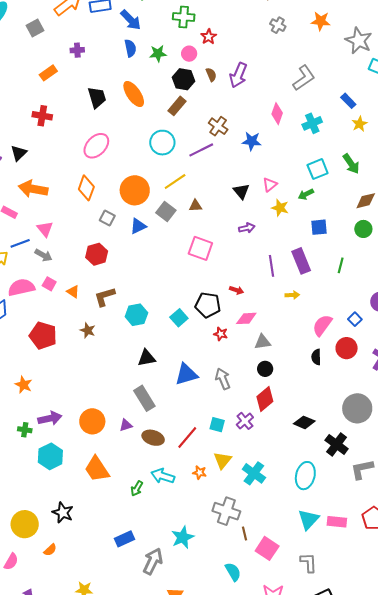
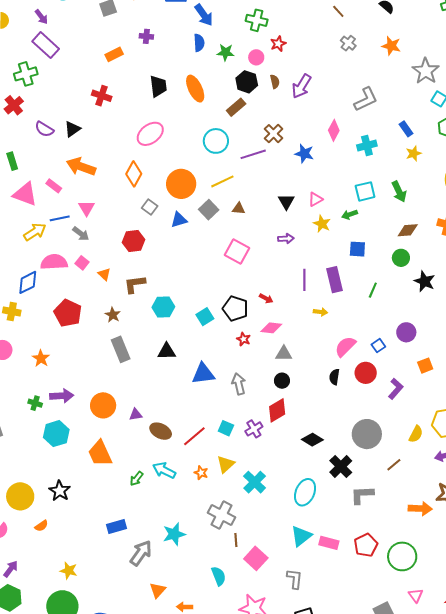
gray rectangle: (144, 398) -> (121, 349), moved

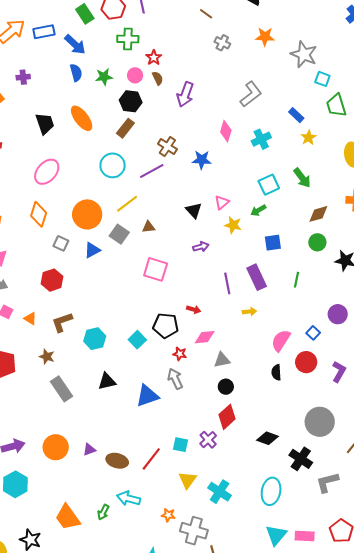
brown semicircle: (275, 82) -> (158, 78), moved
gray arrow: (239, 384) -> (175, 379), moved
orange trapezoid: (100, 453) -> (68, 517), moved
orange star: (201, 473) -> (168, 515), moved

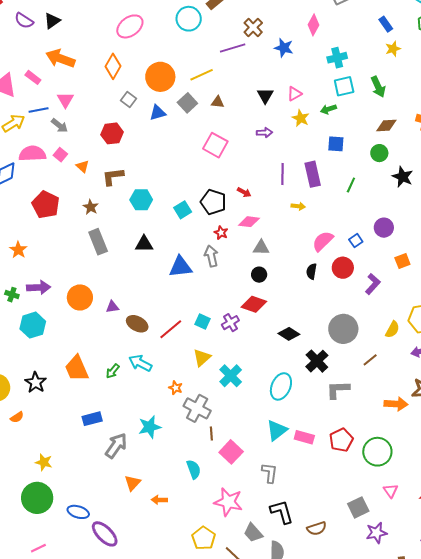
cyan cross: (261, 139) -> (337, 58), moved
cyan circle: (113, 165) -> (189, 19), moved
red diamond: (227, 417) -> (254, 304), turned 50

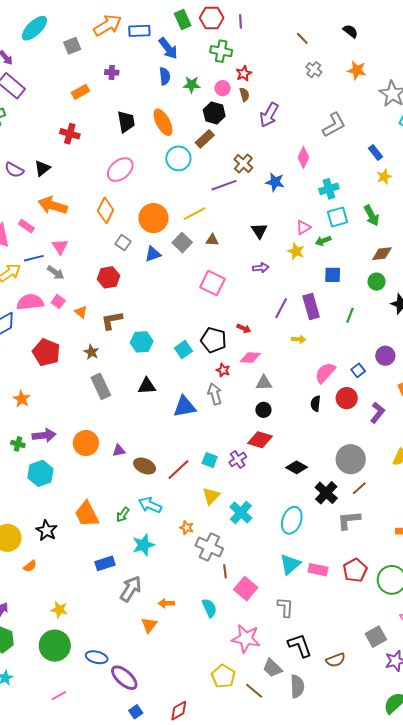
pink triangle: (294, 94) -> (303, 227), moved
purple line: (283, 174) -> (281, 308), turned 30
brown line: (370, 360) -> (359, 488), moved
cyan star: (150, 427) -> (143, 545), moved
orange arrow: (159, 500) -> (166, 603), moved

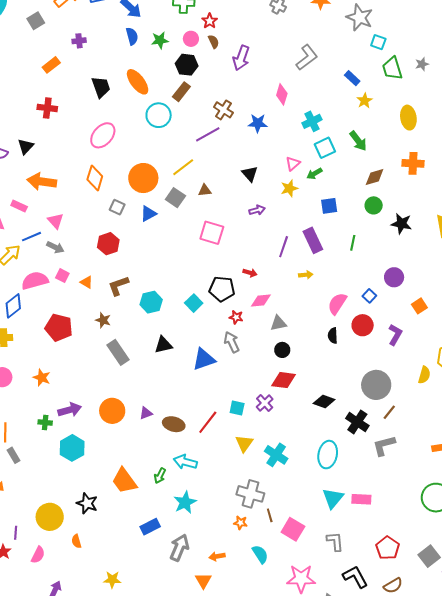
yellow star: (296, 251) -> (289, 188), turned -30
orange star: (187, 528) -> (240, 523), moved
orange semicircle: (30, 566) -> (76, 541), turned 120
red pentagon: (355, 570) -> (388, 548), moved

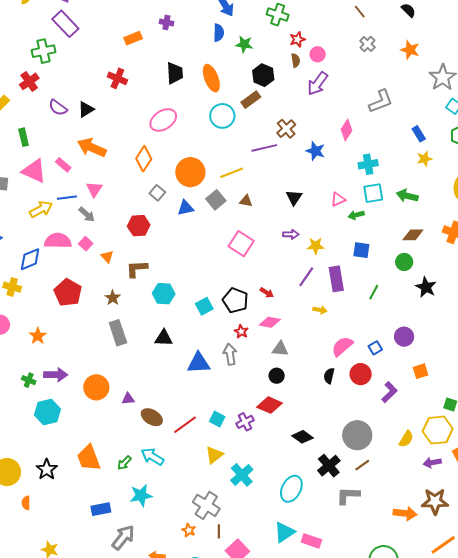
pink circle: (191, 39) -> (318, 54), moved
green arrow: (358, 141) -> (407, 196), turned 125
yellow star: (289, 188) -> (316, 246), moved

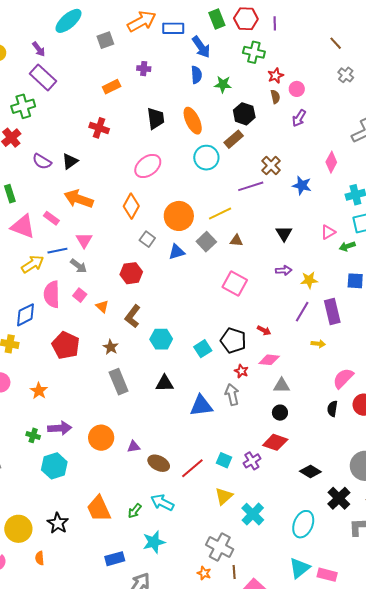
purple arrow: (318, 84) -> (299, 118), size x0.7
pink semicircle: (58, 241) -> (52, 294), turned -88
brown L-shape: (137, 269) -> (133, 316), turned -45

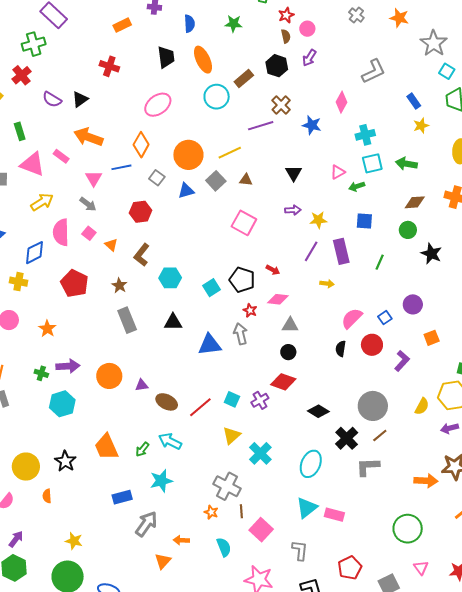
blue semicircle: (196, 75) -> (189, 24), moved
black hexagon: (244, 114) -> (277, 66), moved
blue line: (57, 251) -> (121, 167), moved

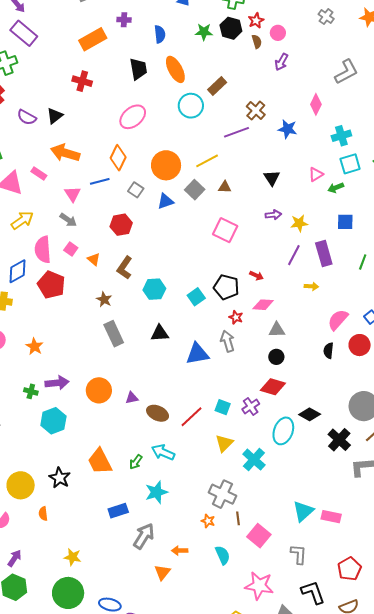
orange rectangle: (122, 25) -> (93, 39), size x1.5
black hexagon: (277, 66) -> (231, 28), moved
red pentagon: (74, 283) -> (51, 285), moved
cyan ellipse: (311, 464) -> (283, 431), moved

